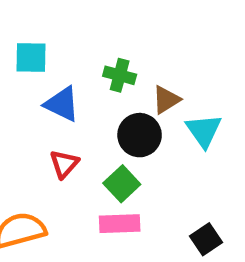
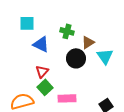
green square: (122, 184) -> (45, 87), moved

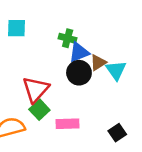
brown triangle: (88, 42) -> (98, 63), moved
blue triangle: (41, 44) -> (79, 52), moved, turned -48
red triangle: (42, 71) -> (36, 89), size x1.6

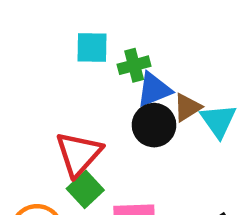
cyan square: (16, 28) -> (92, 47), moved
green cross: (68, 38) -> (134, 65), turned -30

